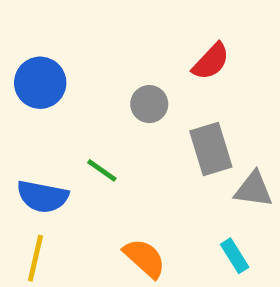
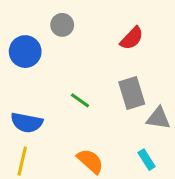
gray circle: (149, 104) -> (62, 25), moved
green line: (102, 170) -> (80, 100), moved

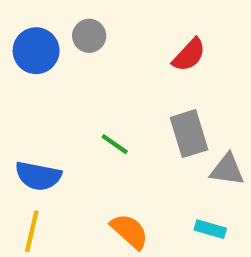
blue circle: (25, 52) -> (36, 51), moved
cyan rectangle: (147, 160) -> (210, 229), turned -42

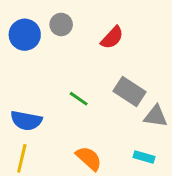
red semicircle: (189, 55) -> (112, 38), moved
gray rectangle: (189, 134) -> (130, 91), turned -40

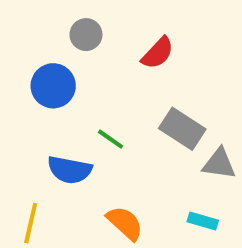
blue circle: (25, 35) -> (53, 86), moved
blue semicircle: (26, 121) -> (70, 170), moved

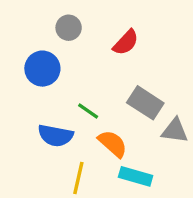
cyan rectangle: (203, 221) -> (136, 176), moved, size x1.4
yellow line: (31, 223) -> (78, 178), moved
orange semicircle: (125, 223) -> (113, 144), moved

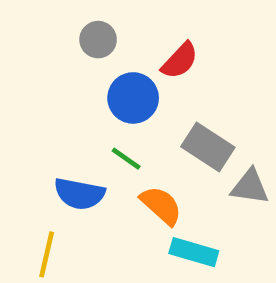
blue circle: (42, 69) -> (133, 98), moved
yellow line: (78, 178) -> (47, 254), moved

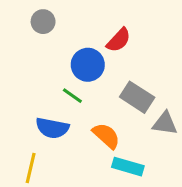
gray circle: (98, 40) -> (43, 22), moved
green line: (126, 159) -> (72, 96), moved

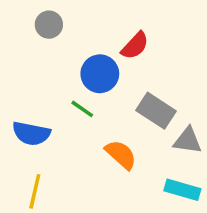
blue semicircle: (52, 128) -> (31, 133), moved
cyan rectangle: (128, 167) -> (182, 190), moved

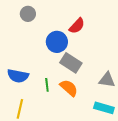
green line: (82, 109) -> (47, 85), moved, turned 48
gray rectangle: (156, 111) -> (71, 63), moved

